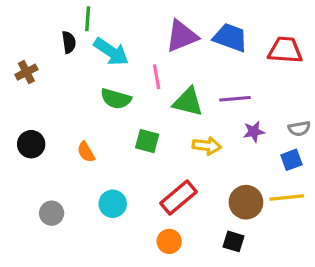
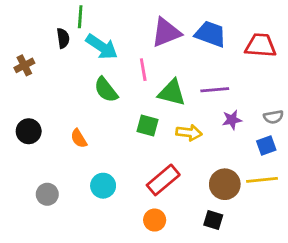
green semicircle: (116, 99) -> (106, 90), turned 36
green square: (147, 141) -> (147, 126), moved

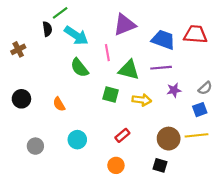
green line: (80, 17) -> (60, 13), turned 49
blue trapezoid: (210, 34) -> (163, 40), moved
gray semicircle: (273, 117) -> (205, 88), turned -32
red rectangle: (163, 180) -> (122, 135), size x0.6

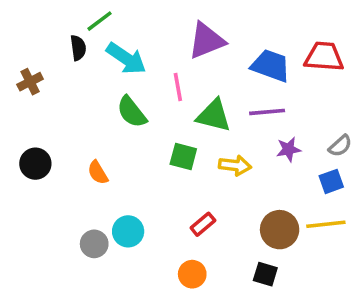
gray circle: (35, 146) -> (94, 244), moved

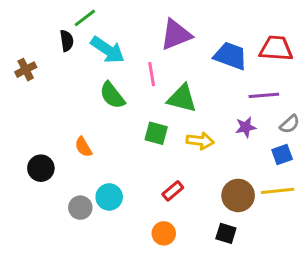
purple line: (267, 112) -> (264, 95), moved
black circle: (35, 164) -> (41, 168), moved

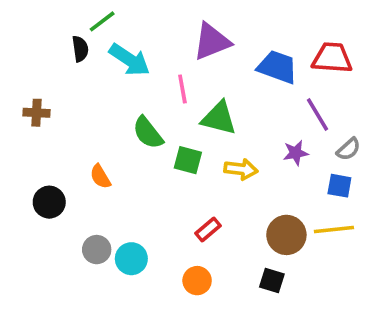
brown cross: (26, 70) -> (36, 113), moved, turned 30
green semicircle: (112, 95) -> (148, 133), moved
purple line: (264, 95) -> (317, 115), turned 64
blue square: (282, 154) -> (339, 186), turned 30
cyan circle: (109, 197) -> (131, 259), moved

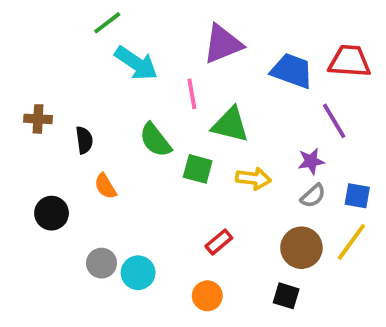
black semicircle: (80, 49) -> (84, 140), moved
gray semicircle: (349, 149) -> (313, 196), moved
yellow line: (334, 229) -> (351, 242), turned -48

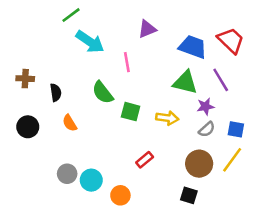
purple triangle: (223, 44) -> (147, 29), size x0.7
red trapezoid: (350, 61) -> (231, 40), turned 40
green triangle: (230, 125) -> (185, 82), moved
black circle: (52, 213) -> (28, 127), moved
orange circle: (207, 296) -> (120, 195), moved

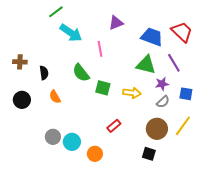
blue square: (236, 129) -> (186, 94), moved

